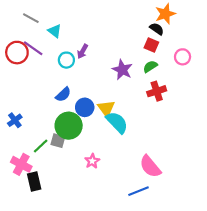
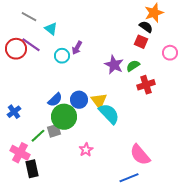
green semicircle: (150, 66) -> (133, 66), moved
blue semicircle: (63, 94) -> (55, 100), moved
gray square: (58, 141) -> (54, 131), turned -32

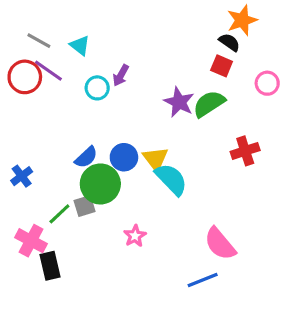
gray line: (29, 17) -> (39, 41), moved
green semicircle: (133, 66) -> (209, 104), size x1.5
red cross: (146, 85) -> (245, 151), moved

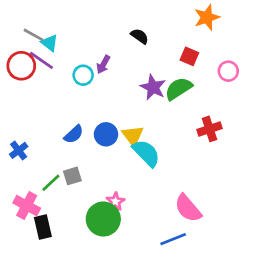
black semicircle: (229, 42) -> (140, 36), moved
cyan triangle: (80, 45) -> (50, 43), moved
green circle: (100, 184) -> (103, 219), moved

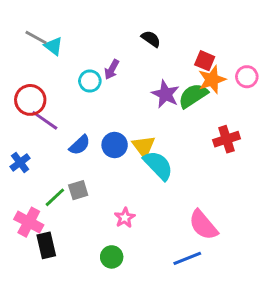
orange star: (207, 17) -> (212, 80), moved
purple line: (41, 60) -> (45, 120), moved
red circle: (21, 66) -> (30, 100), moved
green circle: (103, 219) -> (112, 257), moved, size x0.6

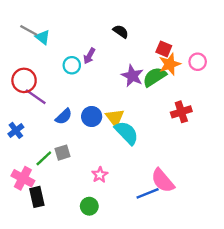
blue line: (187, 258) -> (148, 193), moved

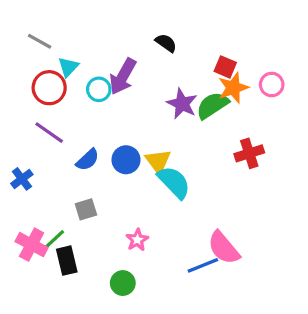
cyan triangle: (43, 37) -> (68, 67), moved, turned 35
purple arrow: (89, 56) -> (123, 77), size x1.6
red circle: (24, 80) -> (49, 88), moved
green line: (44, 158) -> (54, 240), moved
black rectangle: (37, 197) -> (67, 261), moved

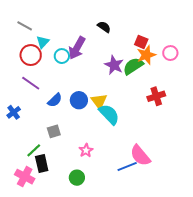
pink cross: (32, 245) -> (25, 177), moved

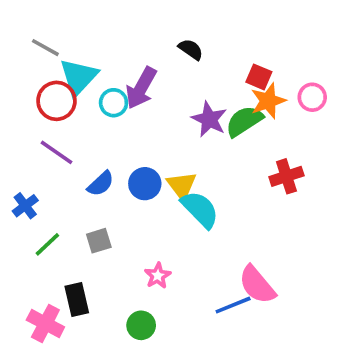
cyan triangle: (43, 42) -> (79, 77), size x1.6
green line: (34, 150) -> (47, 244), moved

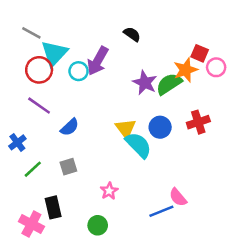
red square: (259, 77) -> (200, 53), moved
blue circle: (145, 184) -> (160, 127), moved
pink semicircle: (257, 285) -> (178, 197), size x0.7

